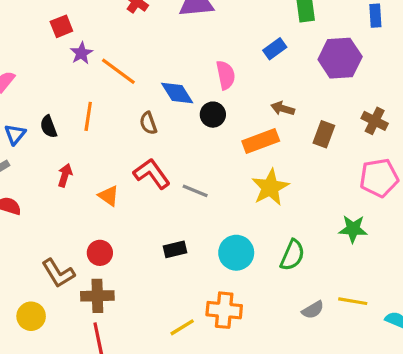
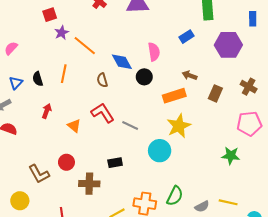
cyan circle: (236, 253) -> (160, 151), moved
green semicircle: (292, 255) -> (175, 196), moved
brown cross: (97, 296) -> (89, 184), moved

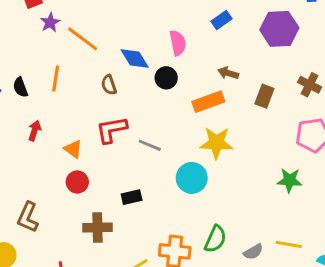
red L-shape: (103, 113) -> (112, 130), turned -65
yellow star: (179, 126) -> (216, 143), turned 30
red circle: (66, 162) -> (77, 182), moved
brown L-shape: (39, 174) -> (28, 217), turned 55

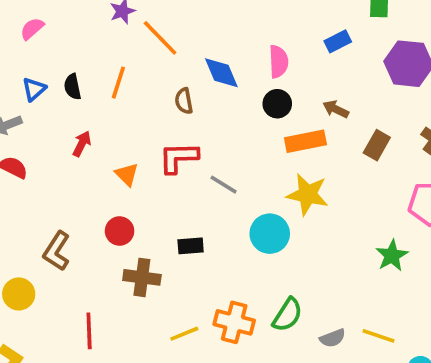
black circle: (166, 78) -> (277, 104), moved
green star: (289, 180) -> (392, 256), turned 30
red circle: (77, 182) -> (120, 231), moved

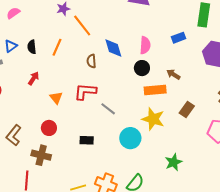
brown rectangle: (377, 145) -> (187, 109), moved
green star: (392, 256) -> (173, 162), moved
brown cross: (142, 277) -> (41, 155), moved

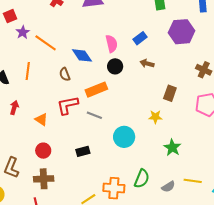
blue rectangle: (178, 38) -> (140, 38), moved
orange rectangle: (155, 90) -> (96, 90), moved
yellow star: (153, 119) -> (155, 117), moved, size x0.6

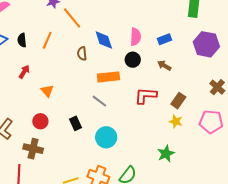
red L-shape: (68, 105) -> (146, 96), moved
yellow star: (155, 117) -> (176, 121), moved
cyan circle: (124, 137) -> (106, 137), moved
black rectangle: (83, 151) -> (76, 123), moved, turned 64

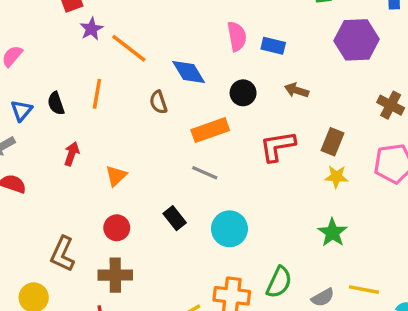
pink semicircle: (136, 37) -> (237, 36), moved
blue rectangle: (165, 39) -> (273, 46), moved, turned 48
orange triangle: (47, 91) -> (116, 176), turned 40

